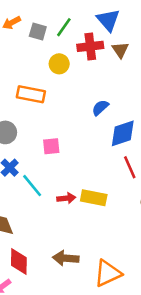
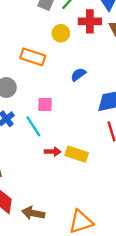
blue semicircle: (100, 108) -> (78, 75), moved
cyan line: (32, 186) -> (33, 126), moved
brown arrow: (66, 258) -> (33, 213), moved

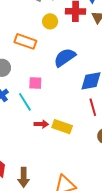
blue semicircle: (78, 75) -> (65, 57), size x1.6
brown arrow: (33, 213) -> (24, 177), turned -102

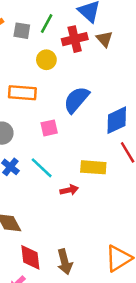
pink square: (35, 83) -> (49, 128), moved
yellow rectangle: (62, 127) -> (93, 167), moved

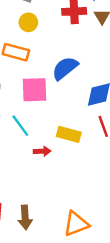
yellow circle: (46, 60) -> (28, 22), moved
pink square: (49, 128) -> (34, 90), size x1.6

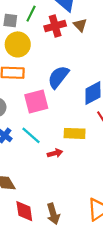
yellow circle: (28, 22) -> (18, 44), size x1.5

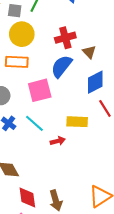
brown triangle: (80, 25) -> (89, 52), moved
red cross: (55, 26) -> (65, 38), moved

